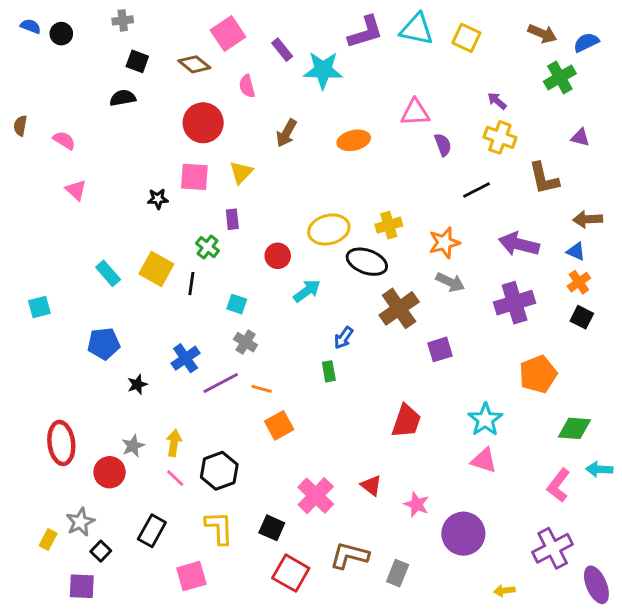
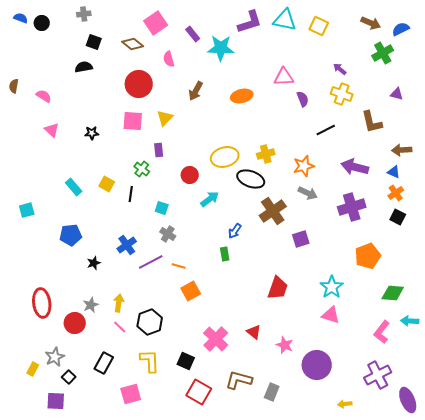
black star: (158, 199) -> (92, 133), moved
yellow square: (156, 269) -> (107, 184), size x0.7

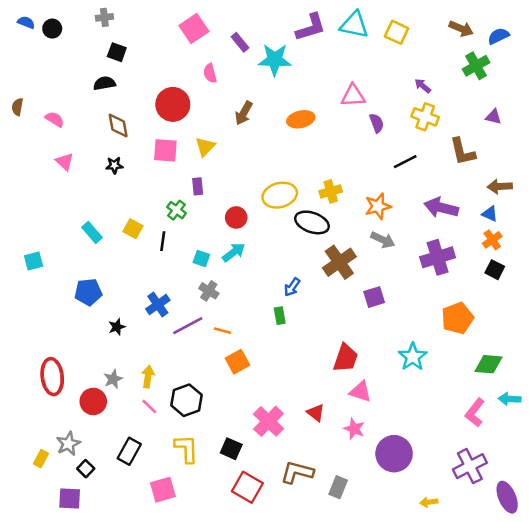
brown diamond: (133, 44) -> (118, 126), moved, turned 40
cyan arrow: (210, 199) -> (234, 252), moved
pink triangle: (331, 315) -> (360, 392), moved

